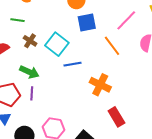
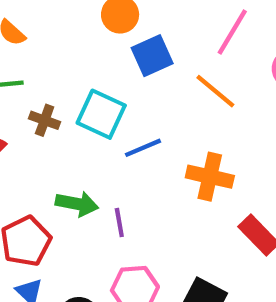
green arrow: (29, 72) -> (77, 204), moved
purple line: (32, 93) -> (119, 223), moved

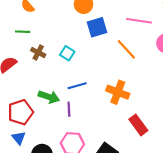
pink line: (232, 32) -> (139, 21), turned 60
cyan square: (101, 114) -> (67, 53), size x0.6
blue line: (143, 148) -> (77, 86), moved

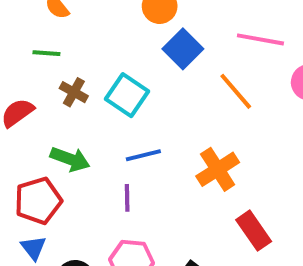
blue square: (97, 27) -> (183, 49), turned -30
cyan square: (67, 53) -> (127, 95), size x1.5
orange cross: (118, 92) -> (218, 169), turned 35
green arrow: (49, 97) -> (70, 159), moved

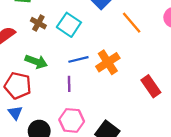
orange cross: (218, 169) -> (108, 62), moved
red pentagon: (38, 201) -> (18, 86), turned 30
red rectangle: (254, 231) -> (151, 86), moved

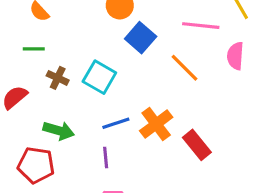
red rectangle: (151, 86) -> (197, 145), moved

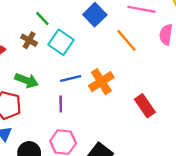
green line: (34, 49) -> (42, 18), moved, turned 42
red rectangle: (197, 145) -> (145, 106), moved

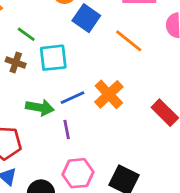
cyan square: (61, 42) -> (53, 58), turned -30
green arrow: (27, 80) -> (40, 107), moved

